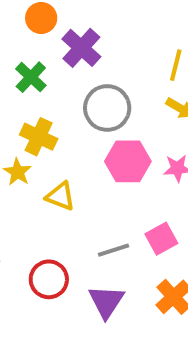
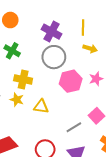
purple cross: (81, 48) -> (51, 32), moved

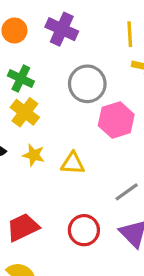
purple cross: (51, 32) -> (62, 29), moved
yellow cross: (23, 80) -> (25, 112), moved, turned 30

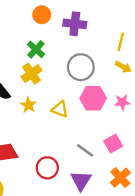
purple cross: (62, 29) -> (75, 24), turned -35
yellow triangle: (73, 163) -> (60, 109), moved
gray line: (127, 192) -> (85, 150), turned 54

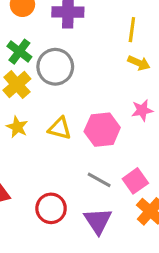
gray circle: (81, 67) -> (55, 67), moved
pink hexagon: (93, 98) -> (102, 130), moved
pink square: (113, 144) -> (135, 181), moved

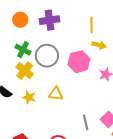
pink hexagon: (102, 130) -> (79, 62), moved
gray line: (99, 180) -> (86, 122), turned 56

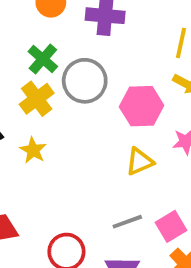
yellow triangle: (56, 94) -> (139, 162), moved, turned -42
gray line: (86, 122) -> (127, 222), turned 70

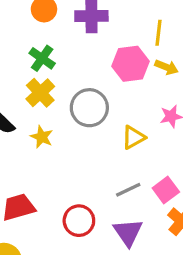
gray circle: (85, 81) -> (89, 108), moved
pink hexagon: (142, 106) -> (130, 64), moved

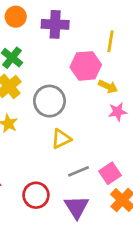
yellow arrow: (167, 67) -> (108, 86), moved
yellow triangle: (133, 137) -> (61, 139), moved

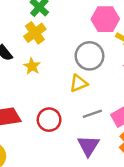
gray circle: (49, 101) -> (90, 56), moved
red circle: (36, 195) -> (49, 120), moved

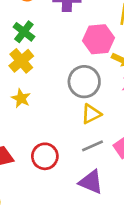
yellow triangle: (79, 83) -> (91, 114), moved
purple triangle: (88, 146) -> (91, 182), turned -35

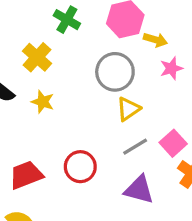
green cross: (24, 32) -> (67, 20), moved

